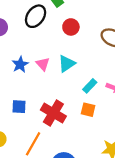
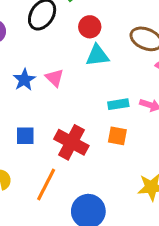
cyan triangle: (67, 64) -> (97, 55), moved, turned 30
cyan rectangle: (90, 86) -> (118, 104), turned 40

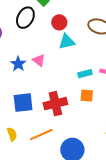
blue square: (25, 136) -> (23, 103), size x1.5
red cross: (71, 142) -> (55, 104), turned -35
orange line: (46, 185) -> (41, 135), turned 45

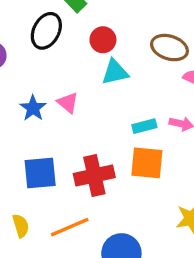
orange square: (87, 96) -> (147, 163), size x1.5

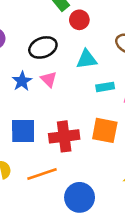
black ellipse: (46, 31) -> (43, 47), moved, turned 36
red circle: (103, 40) -> (79, 20), moved
cyan rectangle: (144, 126) -> (105, 87), moved

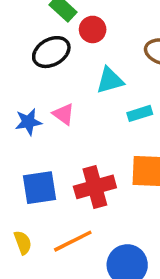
black ellipse: (43, 47) -> (51, 52), moved
blue star: (22, 81) -> (28, 122), turned 30

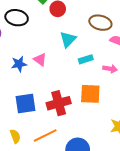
black ellipse: (51, 52) -> (17, 18), moved, turned 40
cyan triangle: (110, 80) -> (68, 39), turned -30

